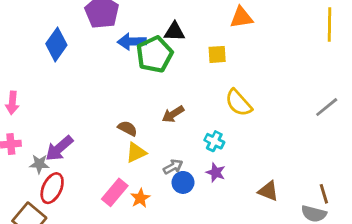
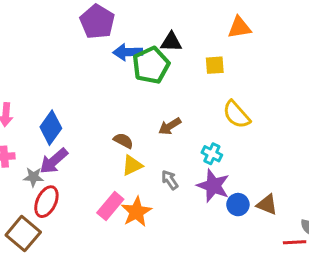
blue diamond: (56, 44) -> (51, 128), moved
gray arrow: (173, 167) -> (170, 180), turned -96
purple star: (216, 172) -> (213, 186), size x1.6
blue circle: (183, 182) -> (238, 205), moved
orange star: (140, 198) -> (136, 212), size x1.5

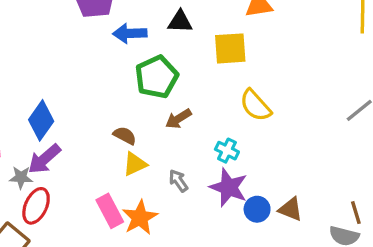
green pentagon: (151, 65) -> (157, 77), moved
yellow square: (215, 65) -> (230, 48), size x1.5
pink rectangle: (110, 206) -> (110, 211), turned -68

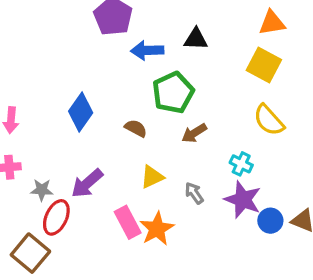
yellow square: (230, 48) -> (264, 65), moved, turned 32
blue diamond: (41, 120) -> (81, 112), moved
brown semicircle: (125, 136) -> (136, 128), moved
purple arrow: (44, 159) -> (87, 183), moved

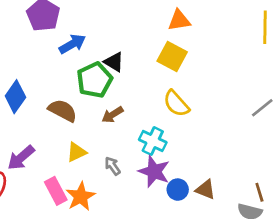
black triangle: (196, 39) -> (114, 62), moved, turned 30
blue arrow: (147, 50) -> (72, 44), turned 152
brown semicircle: (136, 128) -> (63, 110), size x1.5
cyan cross: (241, 164) -> (153, 141), size x1.4

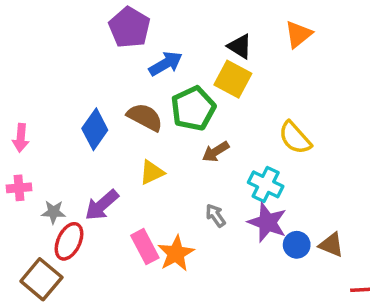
orange triangle: (179, 20) -> (298, 34), turned -30
yellow square: (172, 56) -> (233, 79), moved
black triangle: (114, 62) -> (240, 46), moved
brown semicircle: (63, 110) -> (145, 117), moved
yellow triangle: (76, 152) -> (152, 172), moved

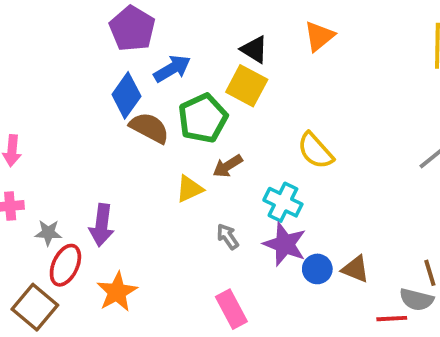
blue diamond: (95, 129) -> (126, 95), moved
yellow triangle: (152, 172) -> (189, 189), moved
purple arrow: (102, 205) -> (102, 225), turned -42
pink rectangle: (145, 247) -> (231, 309), moved
orange star: (176, 253) -> (117, 292), moved

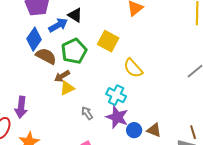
black triangle: (254, 50) -> (75, 15), moved
yellow square: (247, 86) -> (108, 41), moved
brown arrow: (228, 166) -> (62, 76), moved

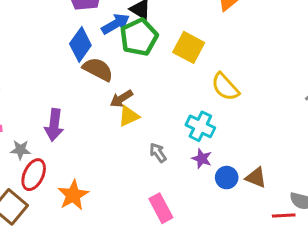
green pentagon: (74, 51) -> (139, 37), moved
purple arrow: (21, 107) -> (54, 125), moved
purple star: (117, 117) -> (202, 159), size x0.6

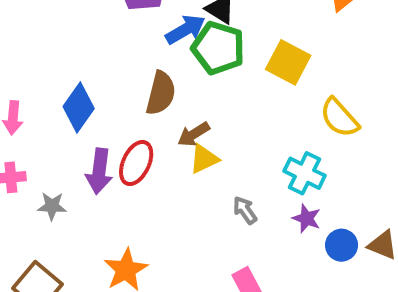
green pentagon: (139, 37) -> (218, 48), turned -30
blue diamond: (80, 44) -> (79, 108), moved
brown semicircle: (98, 69) -> (161, 93), turned 76
red ellipse: (34, 175) -> (136, 163), moved

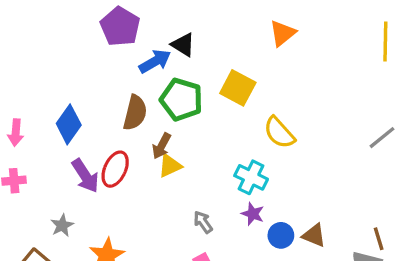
green pentagon: (218, 48) -> (181, 99), moved
brown arrow: (194, 134) -> (162, 146), turned -30
purple arrow: (99, 171) -> (85, 176), turned -40
gray star: (52, 206) -> (62, 225), moved, turned -30
gray arrow: (245, 210) -> (203, 222), moved

